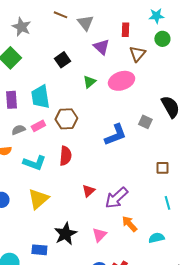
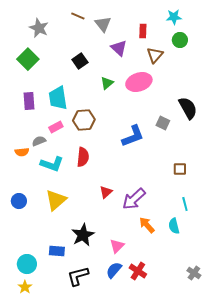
gray semicircle: (18, 130) -> (39, 141), moved
pink triangle: (99, 235) -> (117, 246), moved
cyan semicircle: (156, 238) -> (174, 226), moved, turned -91

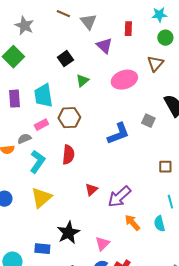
brown triangle: (155, 55) -> (155, 64), moved
green triangle: (107, 83) -> (82, 81), moved
cyan L-shape: (52, 164) -> (37, 162), turned -75

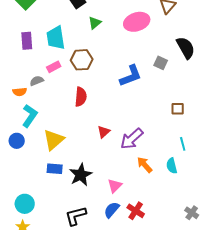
cyan L-shape: (37, 162) -> (30, 116), moved
blue rectangle: (42, 249) -> (55, 169), moved

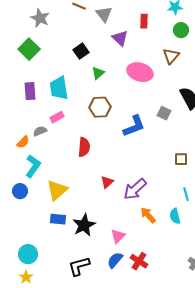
pink ellipse: (137, 22) -> (140, 72), turned 35
brown hexagon: (82, 60) -> (100, 107), moved
orange semicircle: (20, 92) -> (23, 142), turned -40

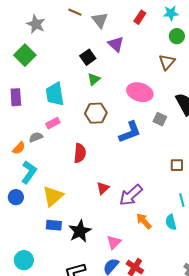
red rectangle: (144, 21) -> (140, 17), moved, turned 32
black square: (81, 51) -> (88, 57), moved
pink ellipse: (140, 72) -> (140, 92), moved
purple rectangle: (30, 91) -> (16, 97), moved

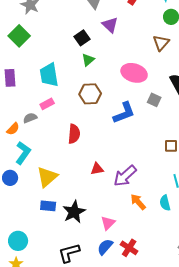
red triangle: (103, 188) -> (97, 169), turned 32

